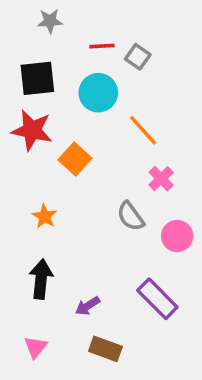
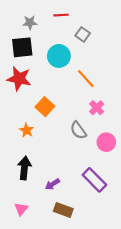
gray star: (50, 21) -> (30, 23), moved
red line: (102, 46) -> (61, 15), moved
orange square: (75, 159) -> (45, 107), moved

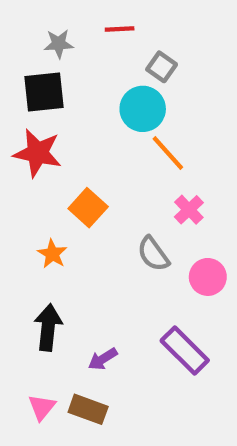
cyan circle: (59, 56) -> (143, 109), moved
brown rectangle: (63, 210) -> (88, 409), moved

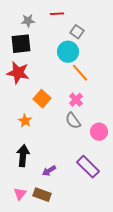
pink cross: (189, 210) -> (76, 100), moved

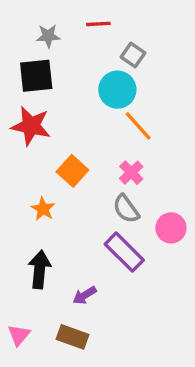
purple rectangle: (88, 167) -> (124, 252), moved
pink triangle: (20, 194) -> (19, 335), moved

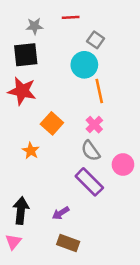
orange line: (138, 126) -> (99, 91), turned 30
black arrow: (40, 269) -> (21, 211), moved
brown rectangle: (72, 337) -> (68, 243), moved

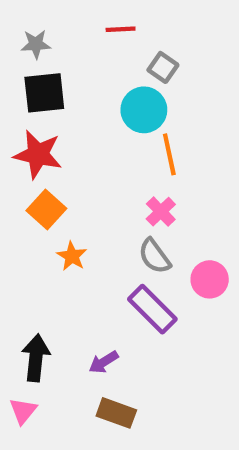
gray star: (34, 26) -> (36, 44), moved
orange square: (52, 123) -> (46, 209), moved
orange star: (31, 151) -> (72, 256), moved

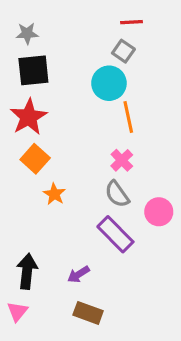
red line: (121, 29) -> (131, 22), moved
red star: (38, 154) -> (29, 117), turned 30

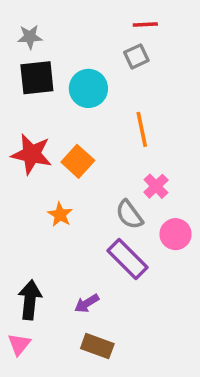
gray square: (123, 51) -> (136, 56), turned 30
cyan circle: (109, 83) -> (88, 88), moved
red star: (29, 117) -> (32, 154), moved, turned -30
orange square: (35, 159) -> (78, 161), moved
pink cross: (122, 160) -> (156, 186), moved

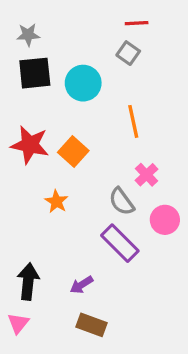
gray square: (136, 56) -> (128, 53), turned -30

